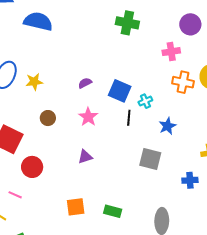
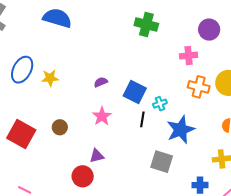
brown circle: (48, 118) -> (60, 127), moved
blue star: (167, 126) -> (181, 130), size x1.6
red circle: (32, 167) -> (83, 176), moved

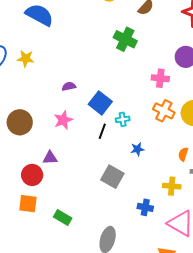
yellow star: (50, 78) -> (26, 59), moved
brown circle: (60, 127) -> (20, 122), size x1.6
blue star: (181, 130) -> (137, 149), size x0.5

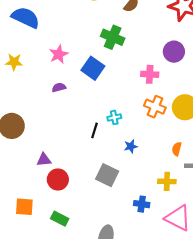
blue square: (100, 103) -> (93, 68), moved
pink star: (63, 120) -> (59, 54), moved
red circle: (32, 175) -> (58, 179), moved

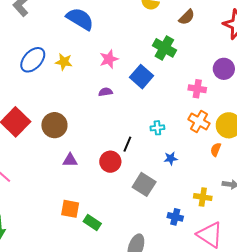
black line: (95, 130) -> (127, 144), moved
orange semicircle: (177, 149) -> (216, 150), moved
purple triangle: (44, 160) -> (70, 160), moved
red circle: (58, 179) -> (110, 162), moved
orange square: (24, 207) -> (70, 209), moved

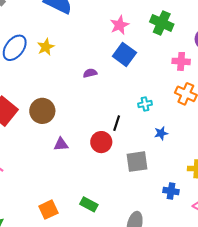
green cross: (164, 48) -> (162, 23), moved
pink star: (109, 59) -> (119, 25), moved
yellow star: (64, 62) -> (46, 47), turned -30
gray square: (144, 184) -> (137, 162), turned -35
orange square: (70, 209) -> (48, 210), moved, turned -30

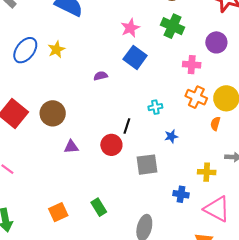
green rectangle: (89, 204) -> (99, 207), turned 30

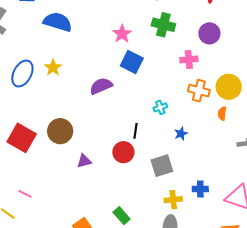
purple semicircle: (101, 76) -> (101, 86), size x1.6
yellow cross: (207, 172) -> (173, 200), moved

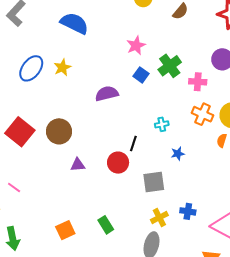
green cross: (163, 25) -> (170, 66), moved, turned 30
blue square: (132, 62) -> (141, 75), size x0.7
yellow cross: (173, 200) -> (159, 217), turned -30

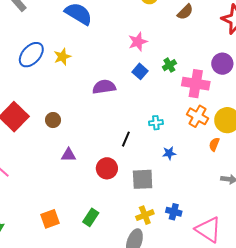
green cross: (170, 66) -> (169, 65), size x0.6
pink cross: (198, 82) -> (196, 84), size x1.5
brown circle: (59, 131) -> (53, 120), size x0.6
red circle: (118, 163) -> (107, 168), moved
green rectangle: (106, 225) -> (91, 217), turned 60

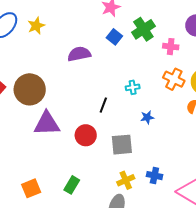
green cross: (169, 65) -> (143, 29), size x1.6
pink cross: (196, 84) -> (171, 47), size x0.6
brown circle: (53, 120) -> (30, 89), size x2.0
purple triangle: (69, 155) -> (47, 124), size x1.8

